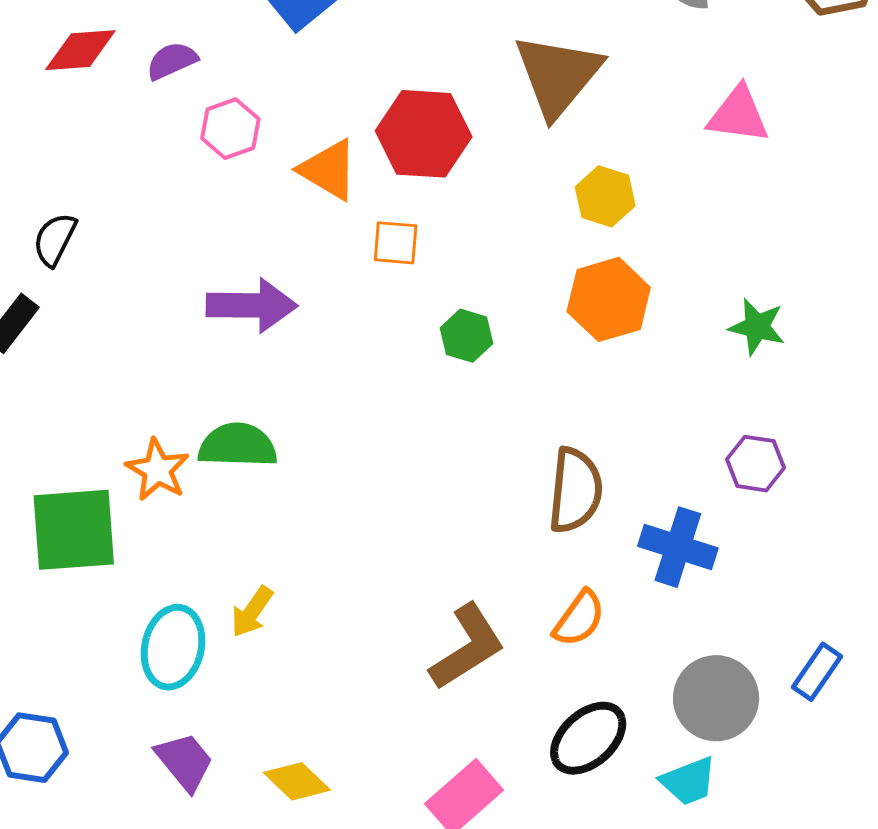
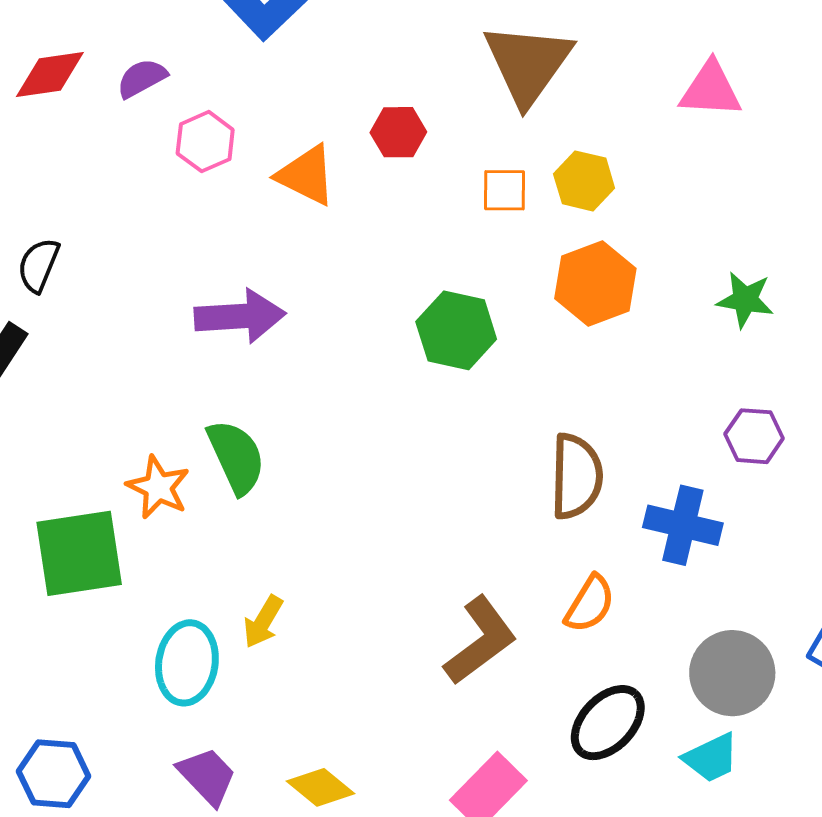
red hexagon: (424, 134) -> (398, 132), size x0.6
orange square: (396, 243) -> (505, 190), moved
green hexagon: (466, 336) -> (456, 330), size x1.5
green semicircle: (238, 445) -> (236, 457), turned 68

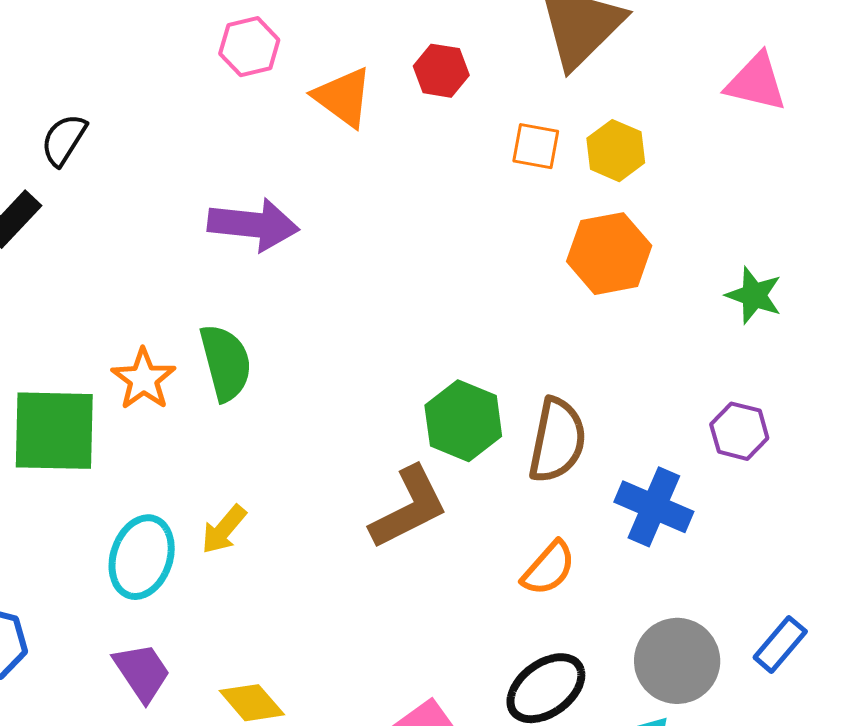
green hexagon: (456, 330) -> (463, 421), moved
brown L-shape: (480, 641) -> (409, 507), moved

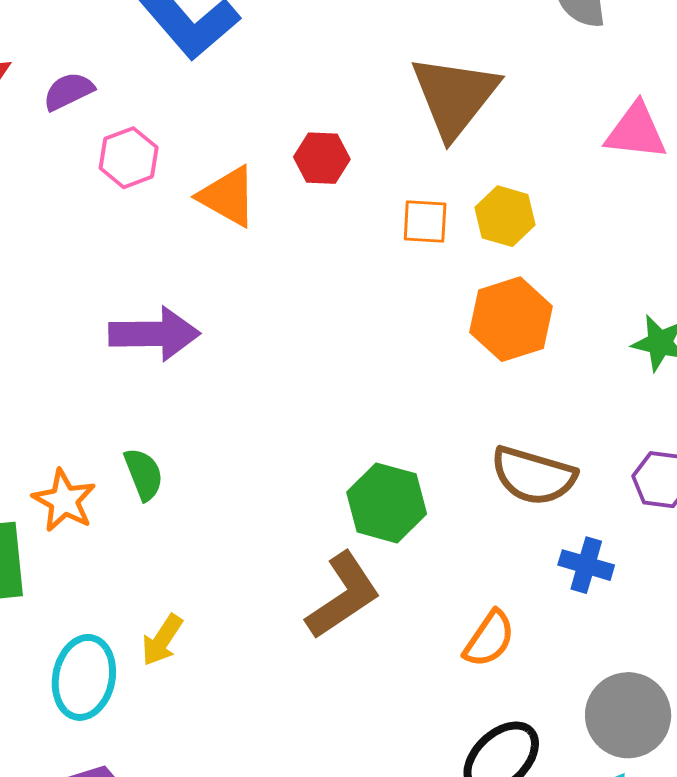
green semicircle: (226, 363) -> (144, 474), size x0.7
brown semicircle: (557, 440) -> (533, 476), moved, turned 102
blue cross: (654, 507) -> (586, 565), size x0.7

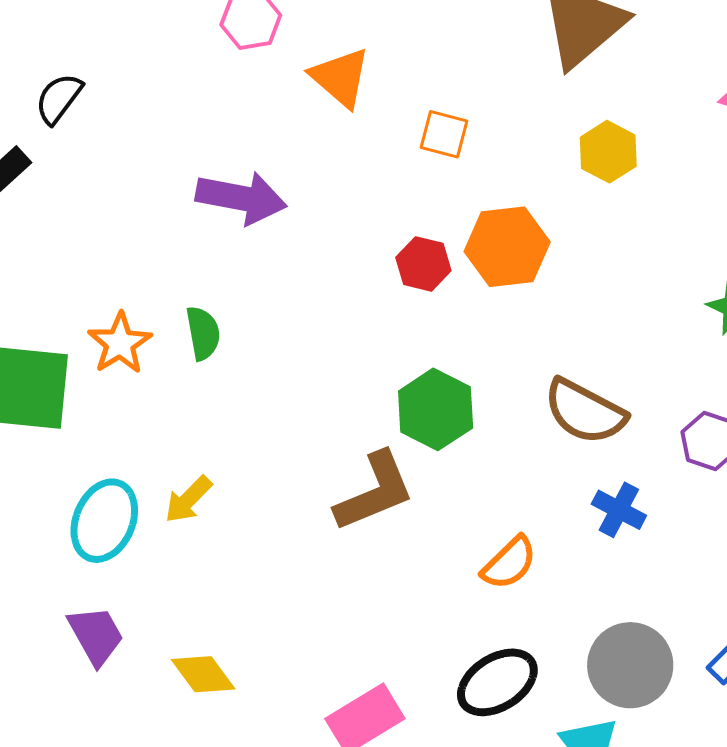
red hexagon: (322, 158) -> (423, 264), moved
orange square: (425, 222) -> (444, 134), moved
orange hexagon: (511, 319) -> (507, 247), moved

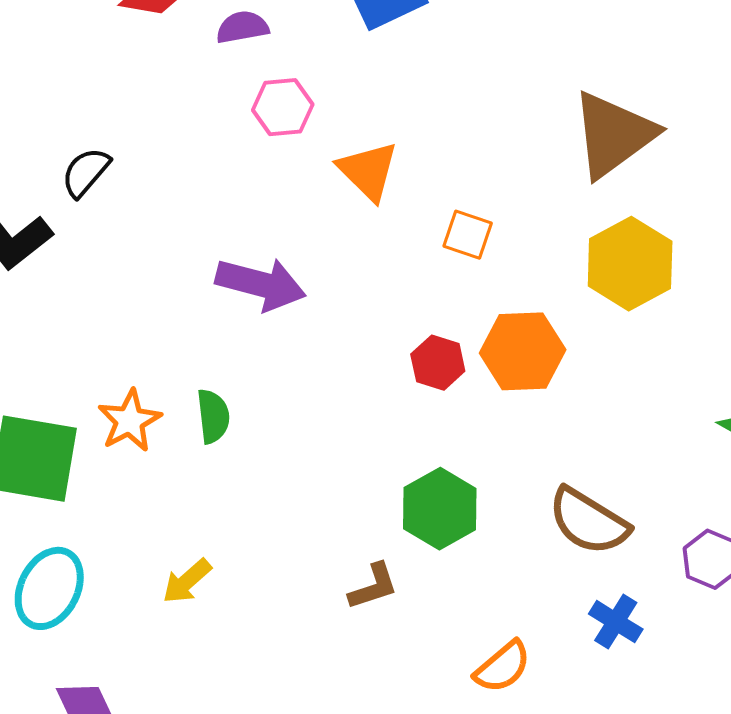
yellow hexagon: (608, 152) -> (630, 264), size x1.5
brown L-shape: (375, 492) -> (373, 586), size x0.6
cyan ellipse: (104, 521) -> (49, 588), moved

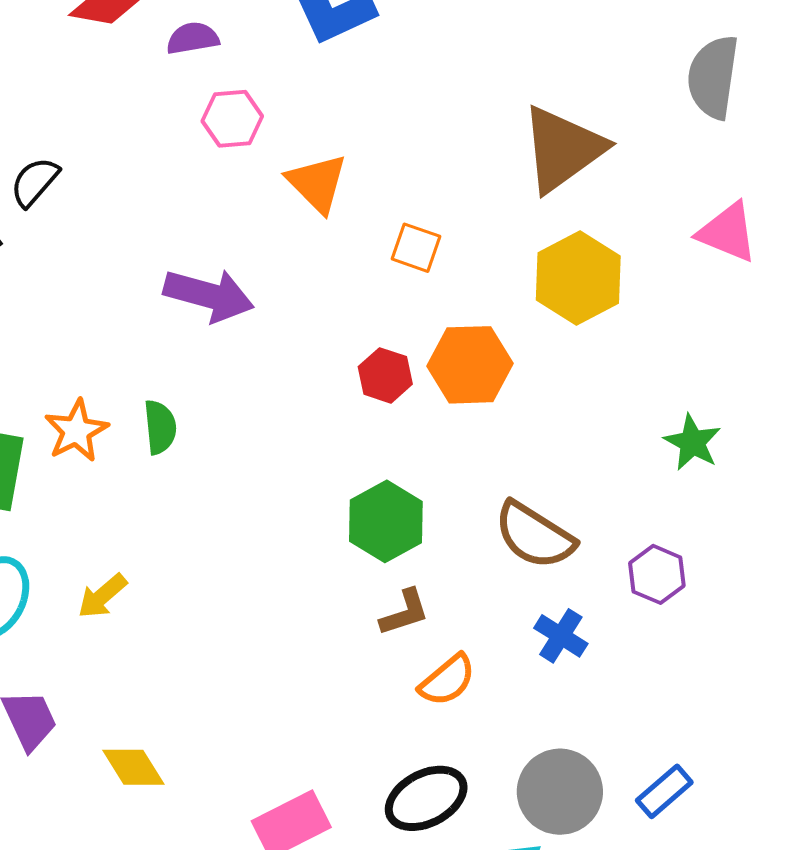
yellow arrow: (187, 581) -> (102, 596), moved
brown L-shape: (373, 586) -> (405, 613), moved

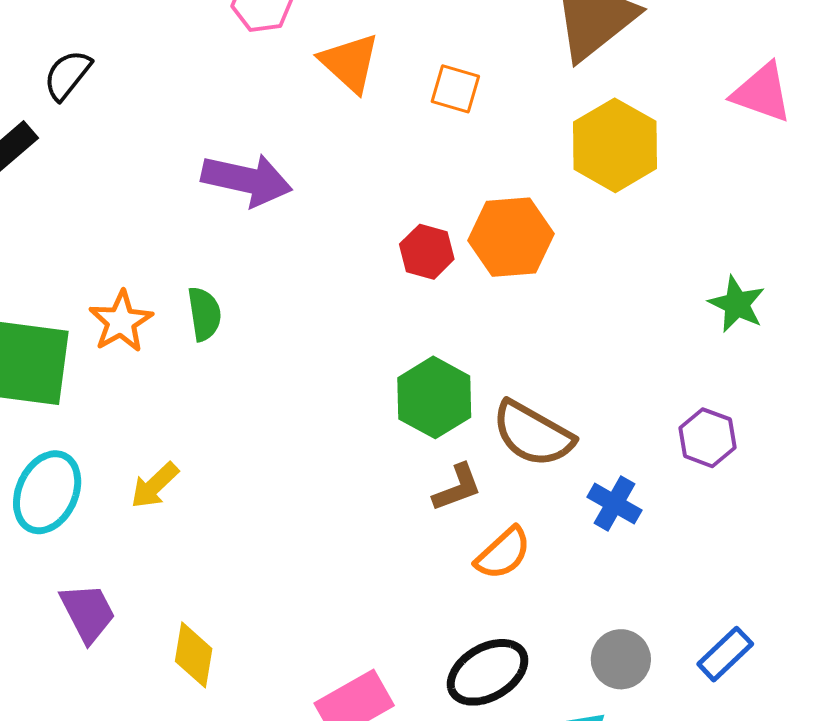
orange square: (416, 248) -> (455, 89), moved
brown semicircle: (535, 535) -> (533, 434), moved
yellow diamond: (133, 767) -> (194, 655), turned 44
gray circle: (560, 792) -> (621, 659), size x0.7

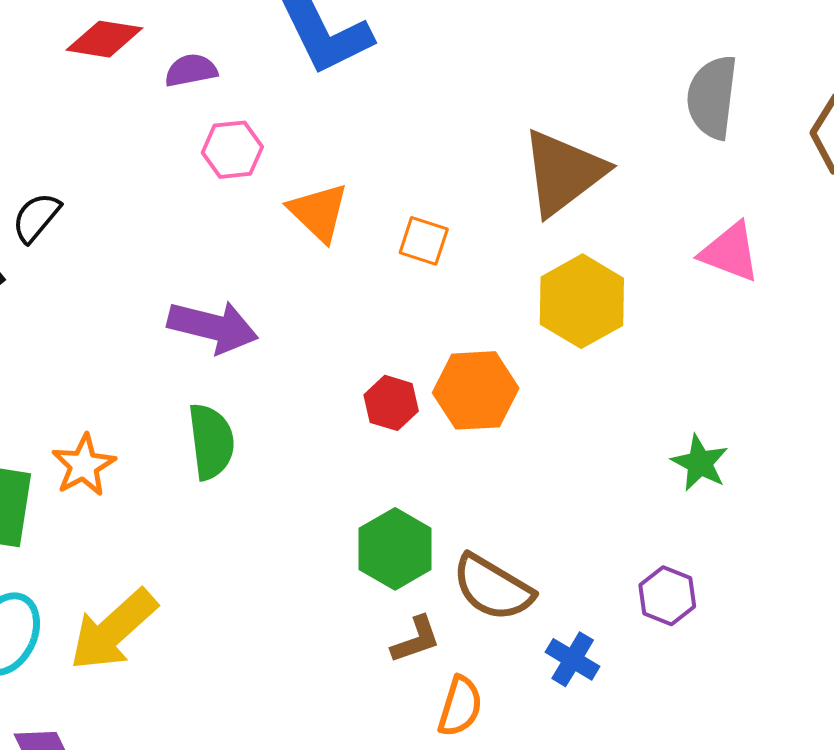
green semicircle: (204, 314) -> (211, 442), moved, size x1.4
yellow arrow: (155, 485) -> (113, 630), size x1.8
orange semicircle: (503, 553) -> (460, 706), turned -32

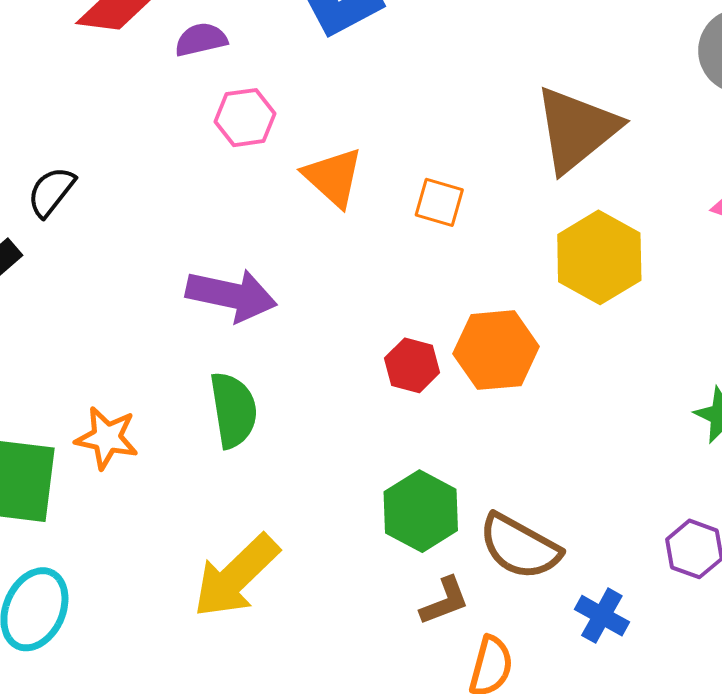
orange star: (84, 465) -> (107, 438), turned -30
yellow arrow: (113, 630) -> (236, 576), moved

